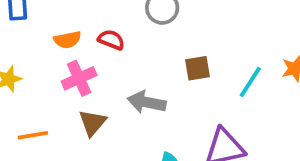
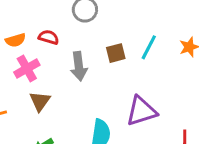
cyan line: (250, 82) -> (149, 47), moved
gray arrow: (147, 102) -> (79, 66), moved, turned -104

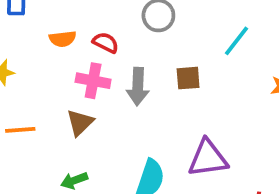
cyan line: (149, 47) -> (236, 41), moved
pink cross: (27, 69) -> (93, 81), moved, turned 30

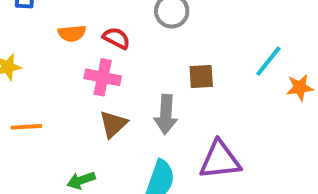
cyan line: (236, 41) -> (268, 61), moved
gray arrow: (138, 87) -> (166, 114), moved
brown triangle: (80, 123) -> (113, 124), moved

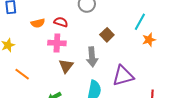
brown square: (201, 76) -> (107, 35), turned -32
orange star: (300, 87) -> (149, 40), moved
orange line: (26, 127) -> (22, 74), turned 49

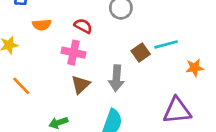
cyan line: (140, 22) -> (166, 44), moved, turned 36
orange semicircle: (38, 23) -> (42, 25), moved
purple triangle: (123, 76) -> (177, 111), moved

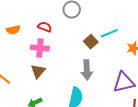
gray arrow: (116, 78) -> (87, 70), moved
brown triangle: (81, 85) -> (38, 71), moved

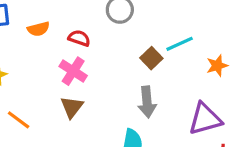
orange semicircle: (13, 30) -> (38, 29), moved
pink cross: (40, 48) -> (73, 71), turned 30

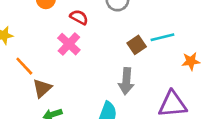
brown triangle: (72, 107) -> (42, 88), moved
orange line: (19, 120) -> (24, 66), moved

